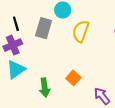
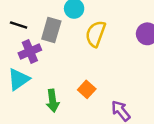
black line: (16, 24) -> (19, 25), turned -56
purple cross: (13, 45) -> (30, 51), moved

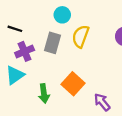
gray rectangle: (51, 30) -> (53, 43), moved
orange square: (87, 89) -> (73, 84), size x1.5

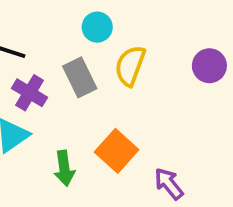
gray rectangle: (53, 43) -> (80, 77), turned -42
purple cross: (25, 51) -> (30, 93), turned -36

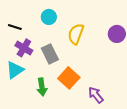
cyan circle: (97, 27) -> (49, 17), moved
gray rectangle: (80, 77) -> (50, 54), moved

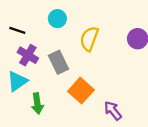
green arrow: (42, 87) -> (37, 104), moved

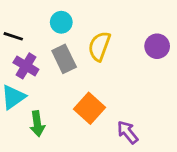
gray rectangle: (59, 62) -> (64, 59), moved

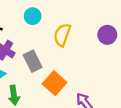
gray rectangle: (64, 59) -> (33, 61), moved

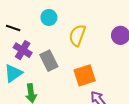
orange square: (55, 83) -> (85, 75), moved, turned 30

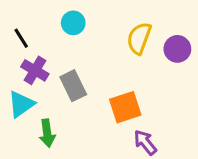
black line: (13, 28) -> (21, 38), turned 40
yellow semicircle: (77, 35) -> (139, 38), moved

